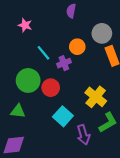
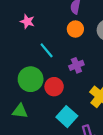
orange circle: (77, 47) -> (75, 29), moved
purple cross: (64, 63) -> (76, 65), moved

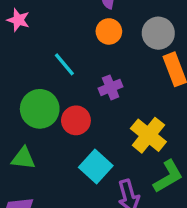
pink star: (27, 22) -> (18, 20), moved

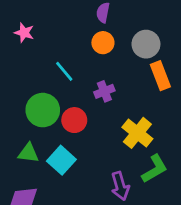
cyan square: (96, 166) -> (61, 160), moved

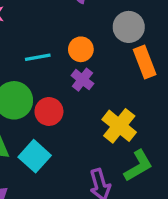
orange circle: (103, 43) -> (81, 49), moved
cyan line: (64, 71) -> (38, 57), turned -60
purple cross: (104, 91) -> (82, 80), turned -30

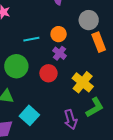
red circle: (49, 111) -> (48, 73), moved
cyan square: (35, 156) -> (29, 115), moved

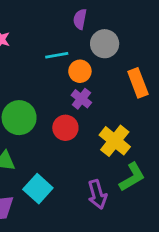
gray circle: (89, 20) -> (105, 44), moved
cyan line: (31, 39) -> (57, 55), moved

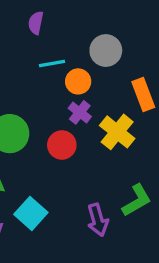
purple semicircle: (80, 19) -> (36, 23), moved
yellow cross: (115, 141) -> (117, 132), moved

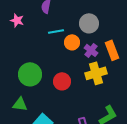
purple cross: (80, 112) -> (91, 50), moved
yellow cross: (117, 132) -> (96, 73), turned 35

